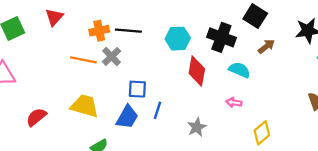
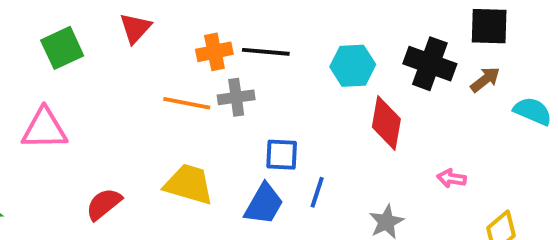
black square: (255, 16) -> (489, 26), turned -30
brown arrow: (266, 46) -> (485, 80), moved
gray cross: (112, 56) -> (236, 97), turned 36
cyan semicircle: (239, 70) -> (533, 111), moved

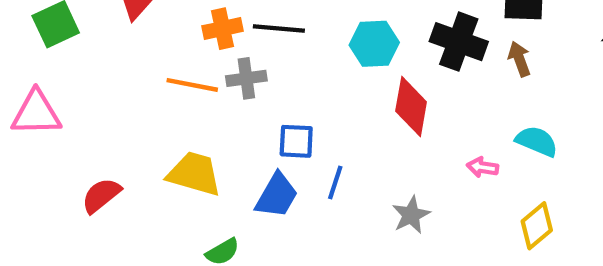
brown arrow: (485, 80) -> (519, 59), turned -72
cyan semicircle: (533, 111) -> (537, 141), moved

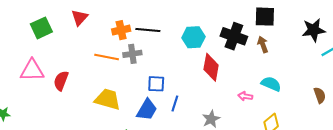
red semicircle: (101, 195) -> (61, 81), moved, turned -30

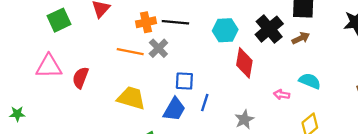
black cross: (234, 36) -> (269, 29), turned 30
brown arrow: (263, 44) -> (301, 38), turned 84
gray cross: (132, 54) -> (158, 48), turned -36

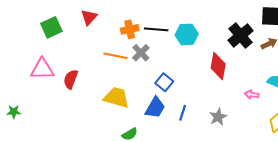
cyan hexagon: (225, 30) -> (187, 34), moved
blue square: (184, 81) -> (164, 82), turned 36
blue line: (205, 103) -> (183, 113), moved

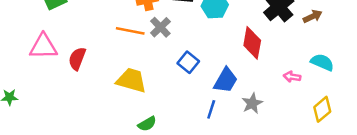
blue trapezoid: (155, 108) -> (226, 80), moved
blue line: (183, 113) -> (211, 109), moved

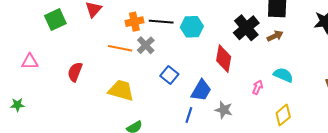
pink triangle: (43, 47) -> (30, 62), moved, size x0.7
pink arrow: (292, 77) -> (258, 87), turned 104
gray star: (252, 103) -> (224, 110), turned -30

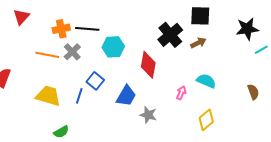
cyan hexagon: (192, 27) -> (113, 47), moved
blue line: (189, 115) -> (79, 96), moved

